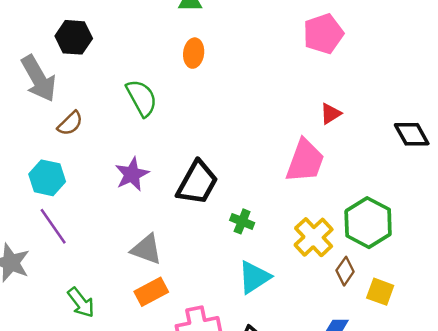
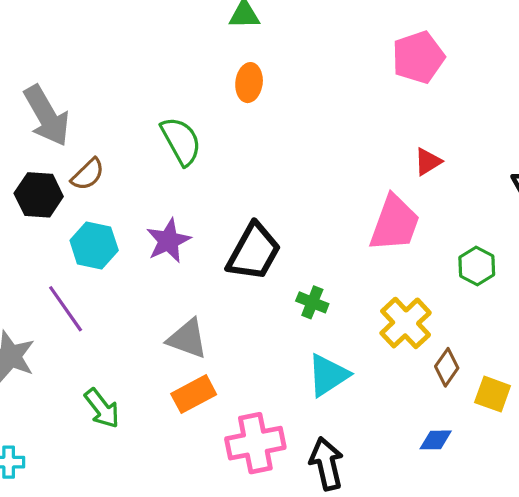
black hexagon: (74, 37) -> (39, 195), moved
cyan hexagon: (47, 178) -> (94, 245), moved
green hexagon: (368, 223) -> (477, 266), moved, size x0.6

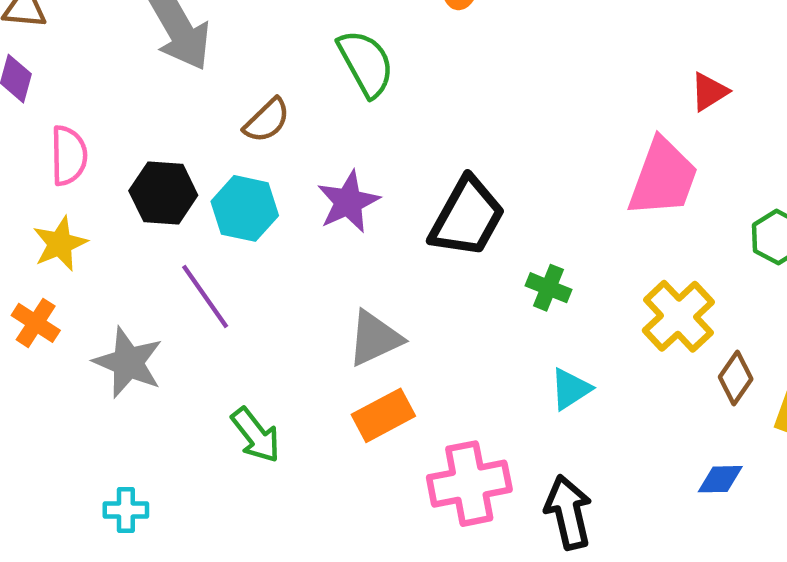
brown semicircle: (88, 174) -> (267, 120), moved
black hexagon: (39, 195) -> (163, 193), moved
gray triangle: (187, 339) -> (375, 338), turned -45
cyan triangle: (328, 375) -> (571, 389), size x0.7

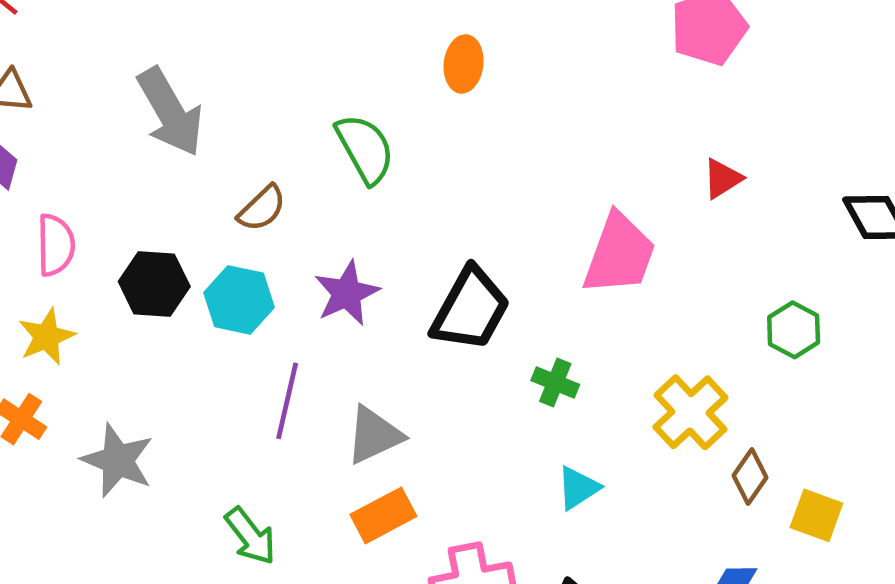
pink trapezoid: (663, 178) -> (619, 254), moved
purple line: (205, 296) -> (287, 401), moved, turned 48

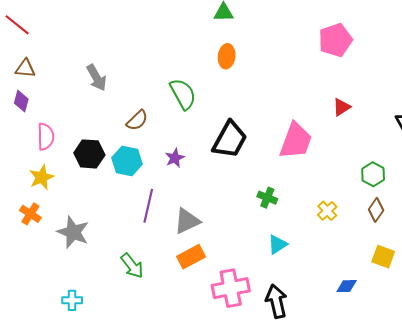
gray arrow: (170, 112) -> (96, 78), size x0.7
purple star: (347, 293) -> (175, 158), size x0.7
black trapezoid: (470, 309) -> (230, 140), moved
yellow cross: (690, 412) -> (327, 211), size x0.6
brown diamond: (750, 476) -> (376, 210), moved

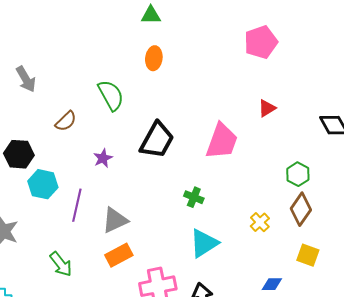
cyan hexagon: (127, 161) -> (43, 184), moved
brown diamond: (376, 210) -> (301, 209), size x1.4
yellow cross: (327, 211) -> (260, 222), moved
cyan triangle: (277, 244) -> (204, 243), size x1.5

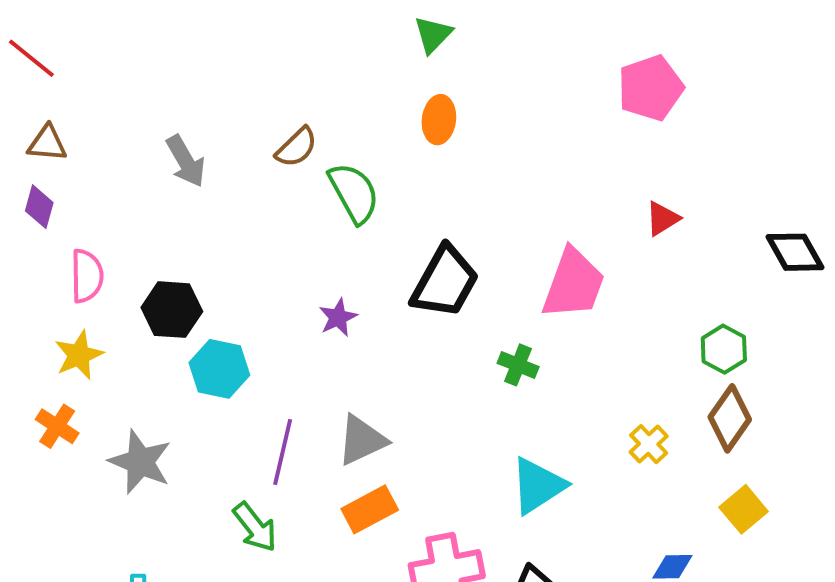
green triangle: (151, 15) -> (433, 35), turned -45
brown semicircle: (66, 121) -> (296, 147), moved
green cross: (194, 197) -> (518, 365), moved
purple line: (77, 205) -> (283, 452), moved
yellow square: (308, 255) -> (744, 509), turned 30

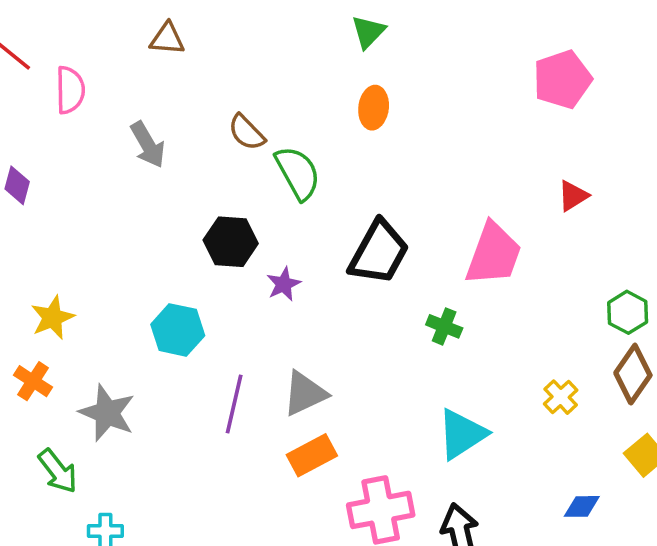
brown triangle: (47, 143) -> (167, 39), moved
brown semicircle: (296, 147) -> (247, 132), turned 90
pink semicircle: (87, 276) -> (70, 90), moved
black hexagon: (172, 310) -> (231, 242), moved
green arrow: (255, 527) -> (58, 471), moved

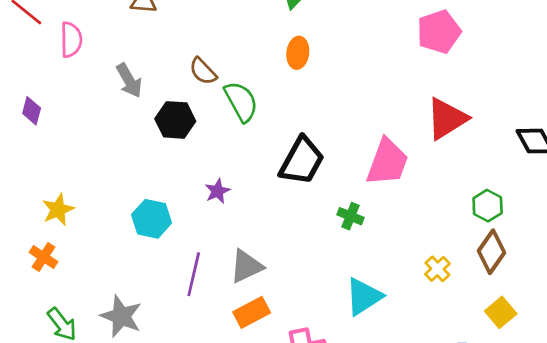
red triangle: (573, 196) -> (447, 119), size x1.8
black hexagon: (231, 242) -> (175, 120), moved
purple star: (284, 284) -> (217, 191), moved
gray star: (107, 413) -> (121, 316), moved

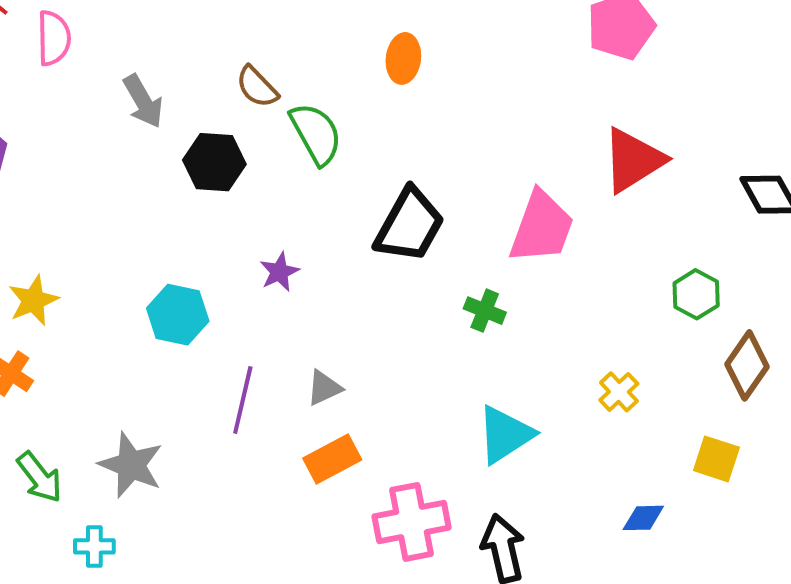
brown diamond: (492, 252) -> (747, 365), moved
gray triangle: (246, 266) -> (324, 388), size x0.7
yellow square: (501, 312) -> (716, 459), turned -32

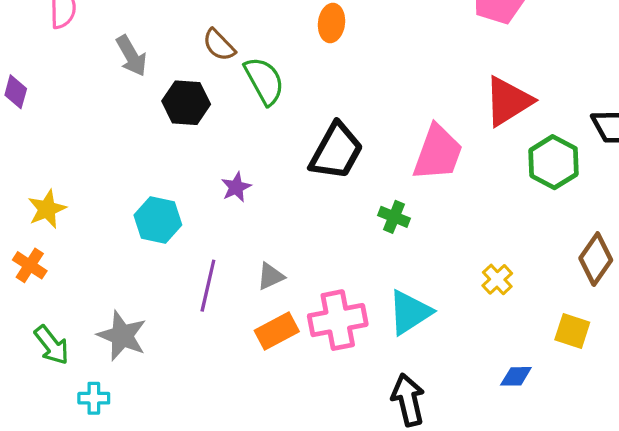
green hexagon: (696, 294) -> (554, 162), moved, size x1.4
pink cross: (412, 522) -> (338, 320), moved

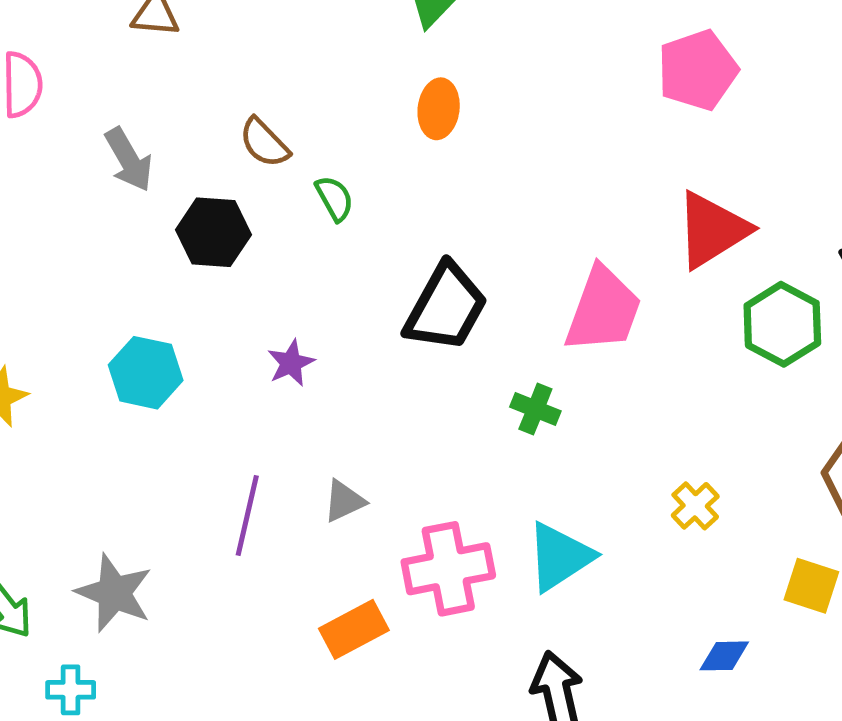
green semicircle: (264, 81) -> (334, 198), size x0.6
cyan hexagon: (158, 220) -> (146, 373), moved
orange rectangle: (277, 331) -> (354, 629), moved

